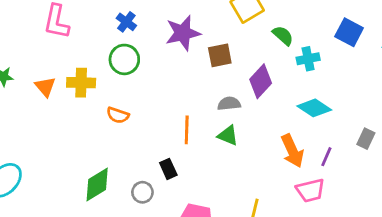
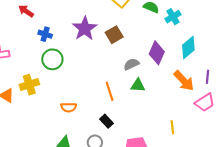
purple diamond: (261, 81) -> (157, 53), moved
cyan diamond: (314, 108) -> (188, 47), turned -55
orange semicircle: (118, 115) -> (69, 107), moved

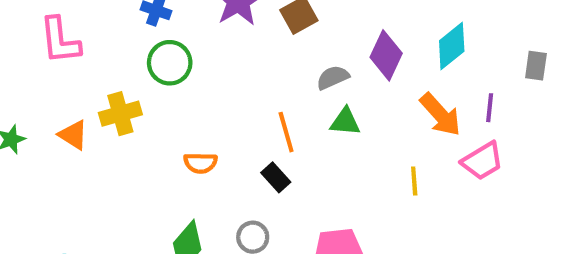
black rectangle: (106, 121) -> (276, 177), moved
yellow line: (172, 127) -> (414, 181), moved

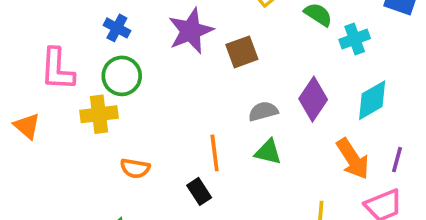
pink L-shape: (60, 41) -> (57, 69), moved
yellow cross: (120, 114) -> (99, 114), moved

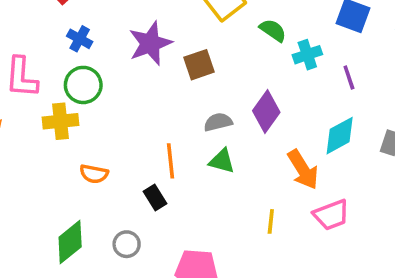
cyan diamond: (372, 100) -> (340, 136), moved
purple line: (397, 160) -> (349, 77), moved, turned -35

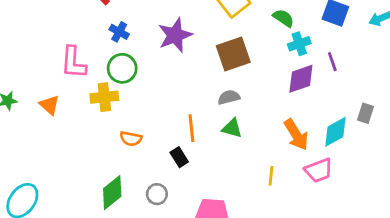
green semicircle: (273, 30) -> (283, 18), moved
brown square: (199, 65) -> (233, 54), moved, size x1.4
purple diamond: (266, 111) -> (301, 79), moved, turned 36
cyan diamond: (340, 136) -> (335, 132), moved

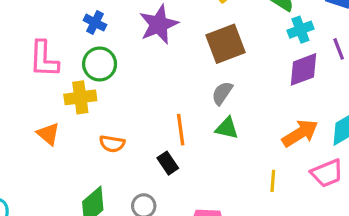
gray semicircle: (229, 97) -> (222, 93), turned -40
orange triangle: (49, 105) -> (48, 134), moved
orange arrow: (296, 135) -> (300, 133), turned -88

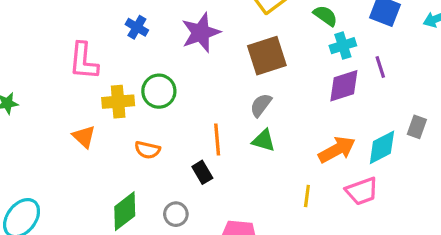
green circle: (100, 64) -> (159, 91), moved

